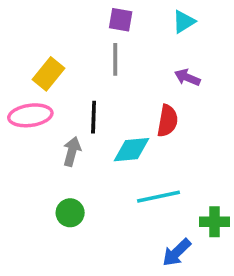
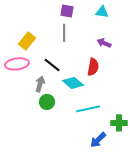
cyan triangle: (184, 22) -> (102, 12), turned 40
black line: (94, 117) -> (52, 65), turned -54
cyan diamond: (131, 150) -> (73, 83), turned 45
green circle: (70, 213) -> (47, 102), moved

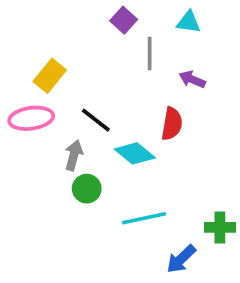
purple square: (67, 11) -> (124, 20), turned 32
gray line: (64, 33) -> (150, 53), moved
cyan line: (88, 109) -> (144, 218), moved

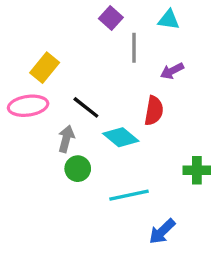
purple arrow: (192, 79) -> (172, 71), turned -50
green cross: (220, 227) -> (197, 170), moved

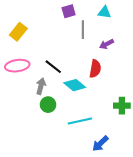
purple square: (111, 18) -> (69, 11), turned 32
yellow rectangle: (45, 68) -> (18, 32), moved

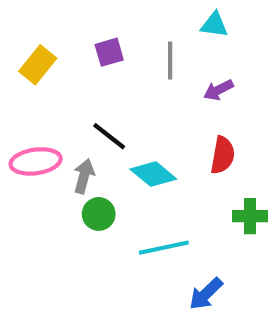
purple square: (69, 11) -> (109, 52), moved
pink ellipse: (17, 66) -> (36, 161), moved
red semicircle: (95, 69) -> (223, 155), moved

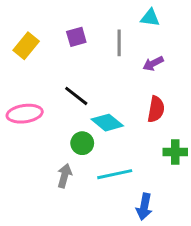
gray arrow: (84, 176) -> (64, 176), moved
green circle: (99, 214) -> (82, 143), moved
blue arrow: (206, 294) -> (144, 207), turned -35

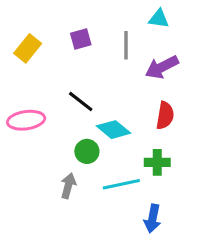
purple arrow: (153, 63) -> (162, 67), size x1.5
green cross: (175, 152) -> (157, 162), moved

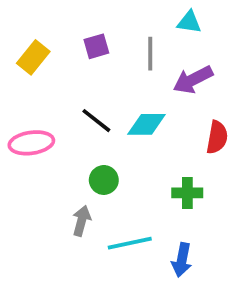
red semicircle: (165, 116) -> (217, 137), moved
cyan diamond: (113, 130) -> (146, 124), moved, turned -40
cyan line: (121, 184) -> (130, 243), moved

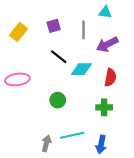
black line: (96, 121) -> (59, 57), moved
red semicircle: (217, 137) -> (110, 77), moved
gray arrow: (82, 221) -> (46, 143), moved

